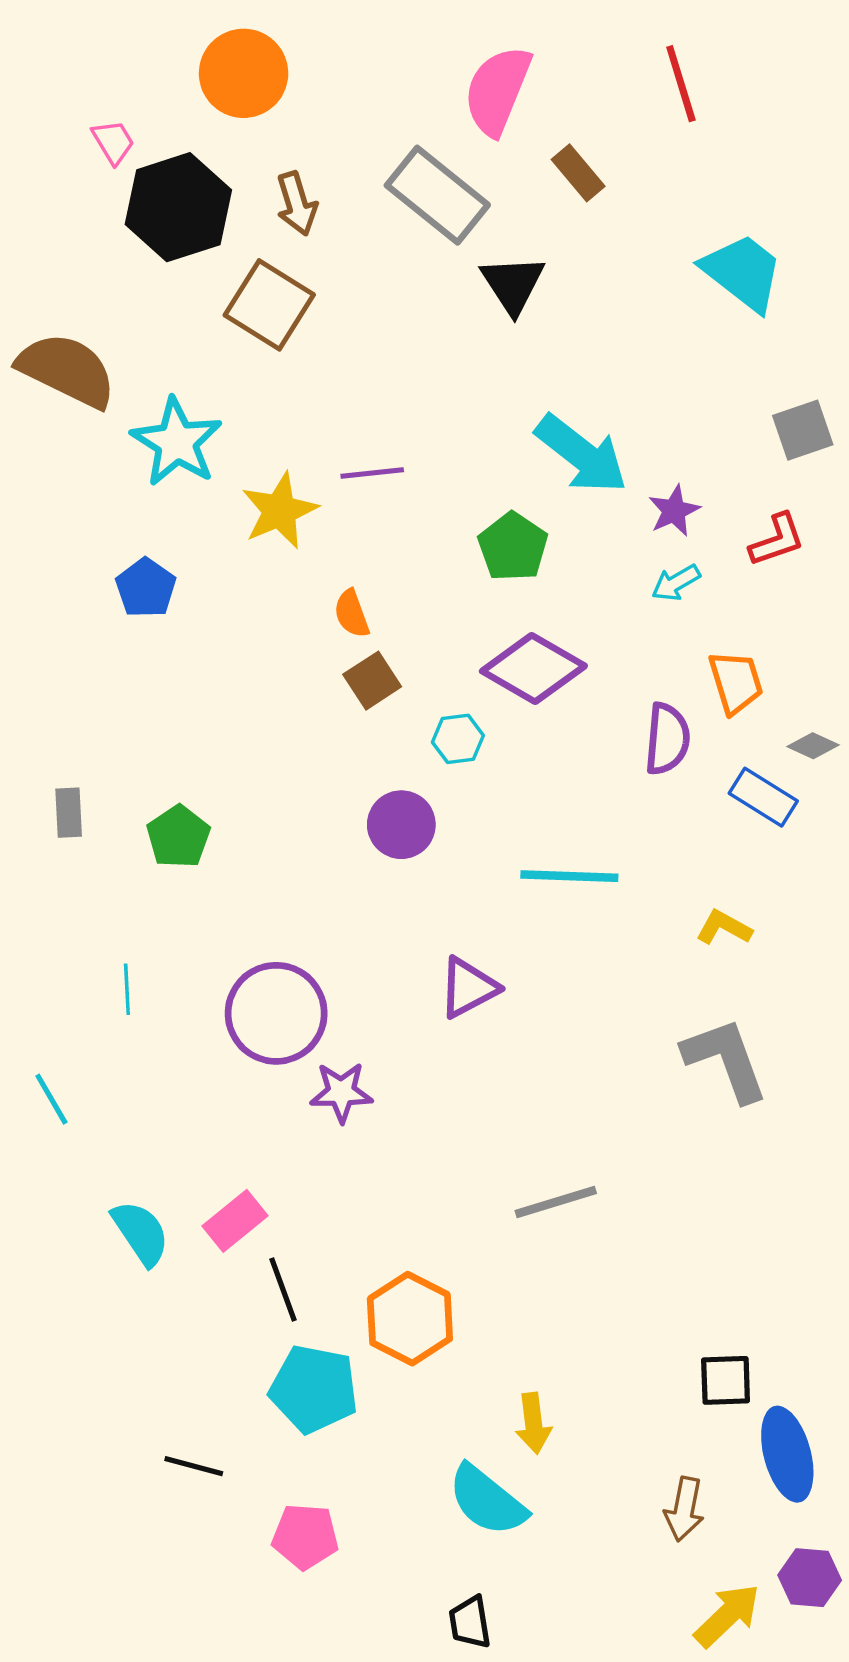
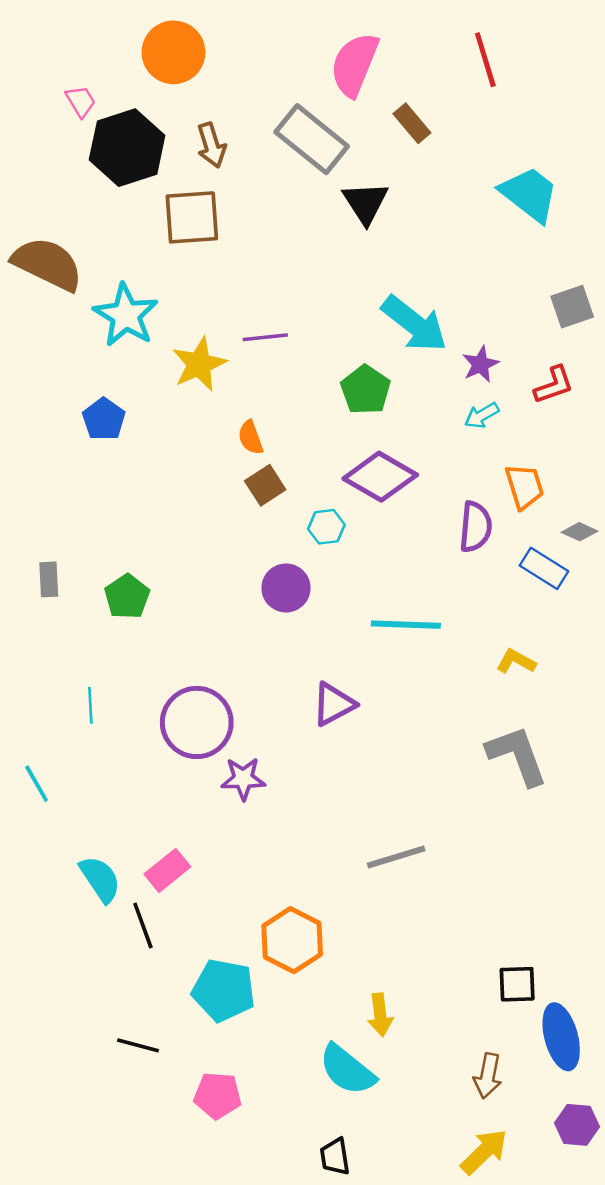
brown square: (269, 305) -> (192, 217), turned -36
black line: (283, 1289) -> (143, 925), moved
yellow arrow: (727, 1615) -> (484, 1152), moved

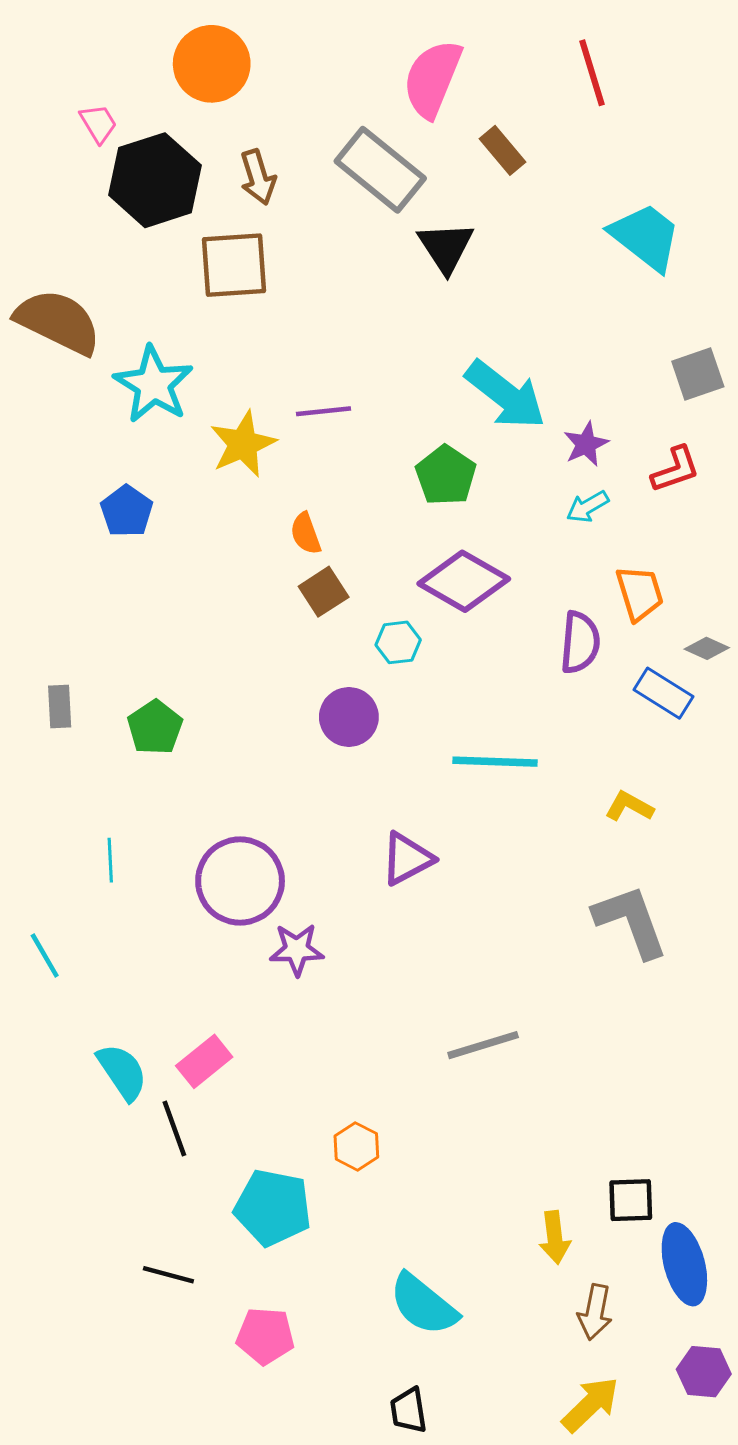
orange hexagon: (292, 940) -> (356, 1146), size x0.6
yellow arrow: (380, 1015) -> (555, 1237), moved

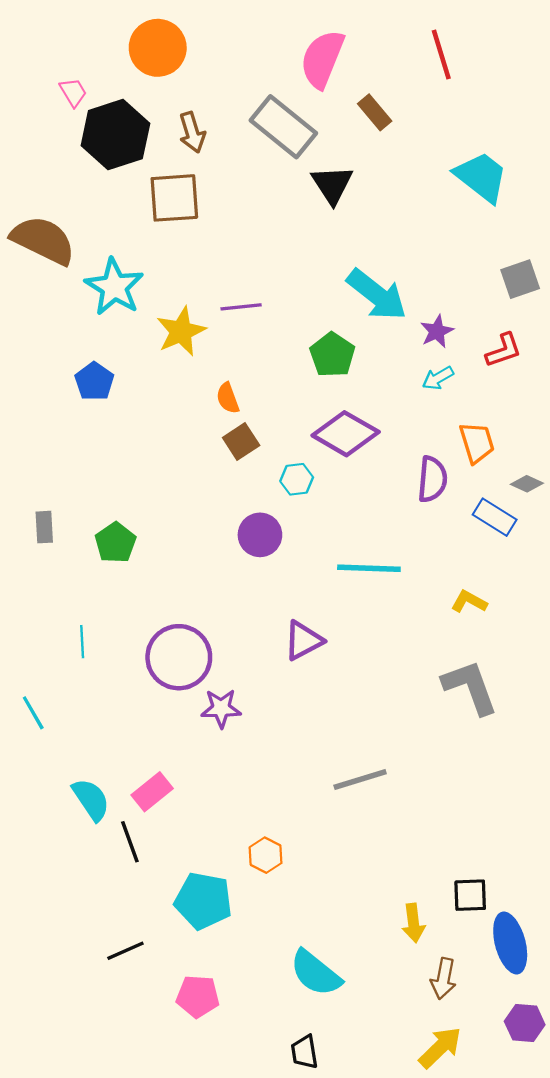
black line: (168, 1275) -> (125, 951), turned -39

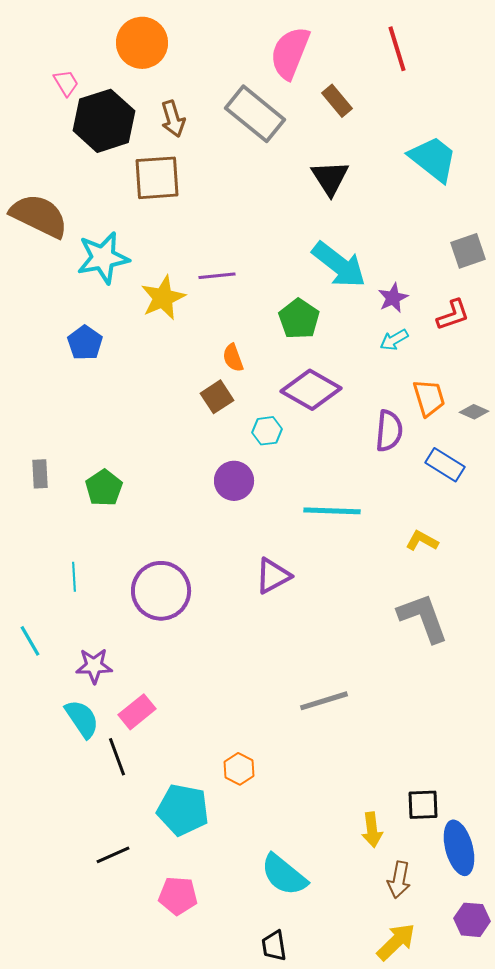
black triangle: (332, 185) -> (330, 178), moved
cyan star: (114, 287) -> (103, 258), turned 30
orange semicircle: (228, 398) -> (233, 358), moved
gray diamond: (527, 484) -> (474, 412), moved
purple star: (221, 708) -> (94, 666), moved

